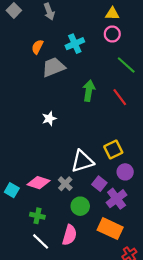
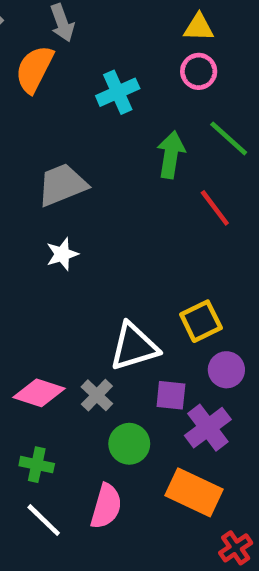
orange semicircle: (37, 47) -> (34, 69), moved, size x1.5
gray trapezoid: (53, 67) -> (62, 185), moved
green arrow: (89, 91) -> (171, 155), moved
purple square: (99, 184) -> (171, 395), turned -32

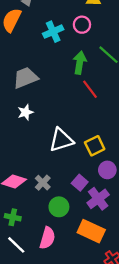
pink circle: (199, 71) -> (82, 25), moved
red line: (215, 208) -> (90, 89), moved
white triangle: (134, 347) -> (61, 140), moved
purple square: (171, 395) -> (80, 183), turned 35

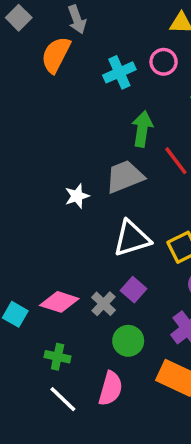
green arrow: (80, 63) -> (142, 129), moved
gray trapezoid: (25, 78) -> (125, 177), moved
purple square: (80, 183) -> (133, 290), moved

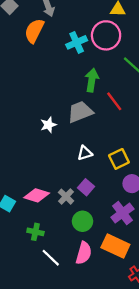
pink circle: (164, 62) -> (106, 35), size x1.6
white triangle: (132, 238) -> (85, 153), size x0.6
pink semicircle: (111, 389) -> (84, 253), moved
white line: (63, 399) -> (51, 258), moved

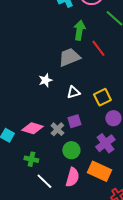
white star: (48, 125) -> (45, 80), moved
purple square: (86, 187) -> (74, 121), turned 32

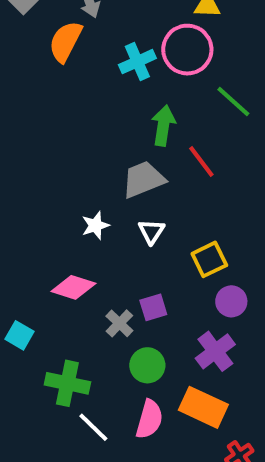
white triangle: (73, 92) -> (151, 231), moved, turned -40
pink diamond: (32, 128) -> (73, 287), moved
green cross: (31, 159) -> (67, 383), size x1.5

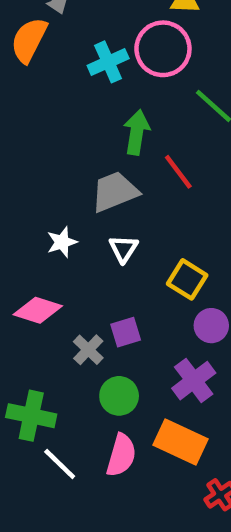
yellow square: (209, 259) -> (187, 279), turned -32

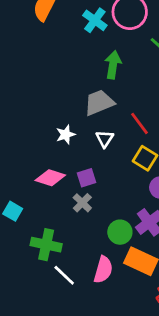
cyan cross: (108, 62) -> (95, 20), turned -30
red line: (178, 172) -> (139, 123), moved
purple square: (126, 332) -> (87, 178), moved
green circle: (119, 396) -> (120, 232), moved

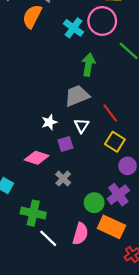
purple square: (87, 178) -> (65, 144), moved

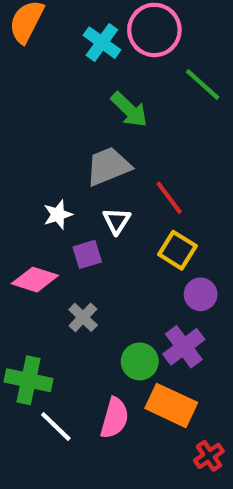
green arrow: (88, 65) -> (129, 110), turned 125

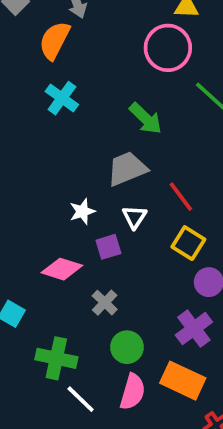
cyan cross: (102, 43) -> (62, 98), moved
green circle: (140, 361) -> (127, 347), moved

